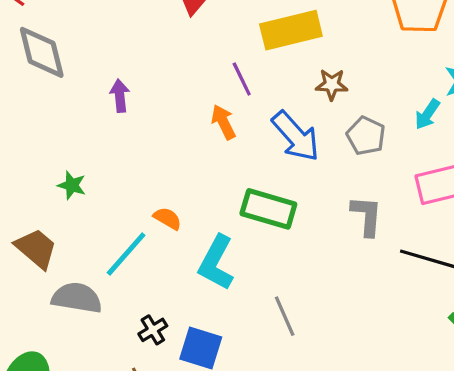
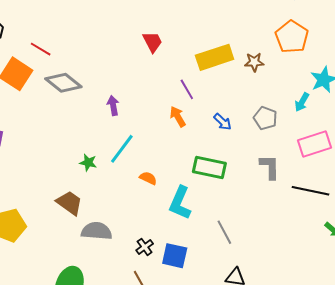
gray diamond: (42, 52) -> (63, 83), turned -33
brown star: (332, 85) -> (254, 62), moved
blue arrow: (296, 136) -> (223, 122), size x0.6
cyan line: (126, 254) -> (122, 149), moved

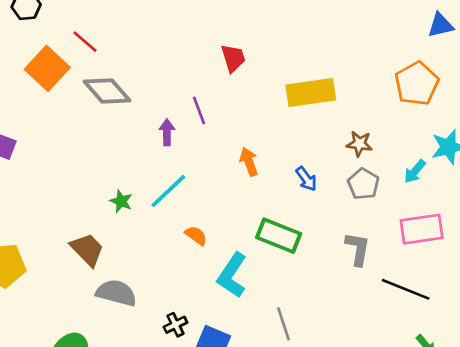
brown star: (254, 62) -> (359, 144), moved
purple line: (187, 89) -> (199, 110), moved

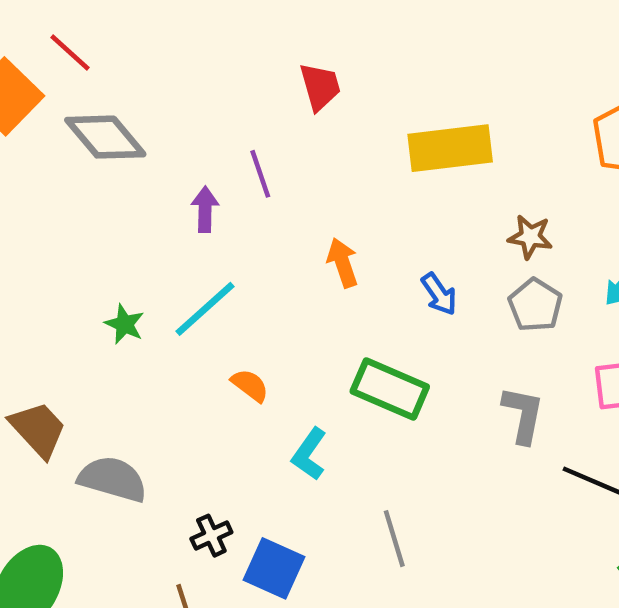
brown trapezoid: (87, 250) -> (38, 429), moved
cyan L-shape: (232, 275) -> (309, 454), size x0.7

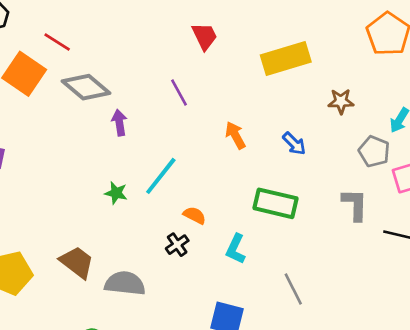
purple arrow: (205, 209) -> (119, 123), moved
gray pentagon: (535, 305) -> (374, 151), moved
black cross: (211, 536) -> (177, 245), moved

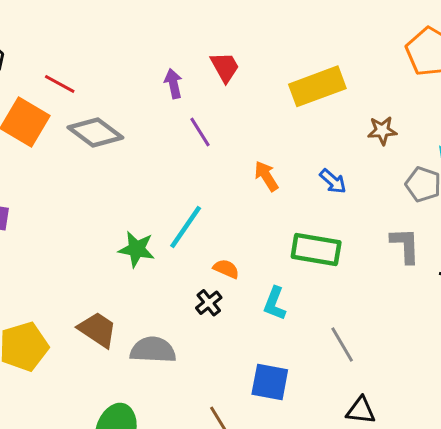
purple arrow: (119, 123) -> (173, 84), moved
green star: (116, 193) -> (136, 249), size x1.4

